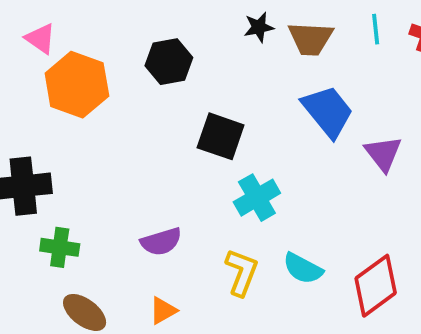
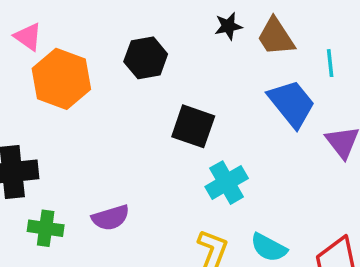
cyan line: (376, 29) -> (330, 63), moved
brown trapezoid: (311, 39) -> (276, 37), turned 54
purple semicircle: (161, 242) -> (111, 218), moved

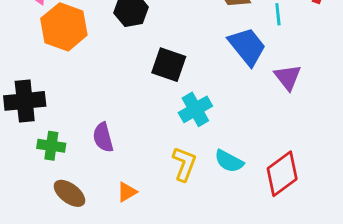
purple semicircle: (111, 218) -> (103, 137), turned 92

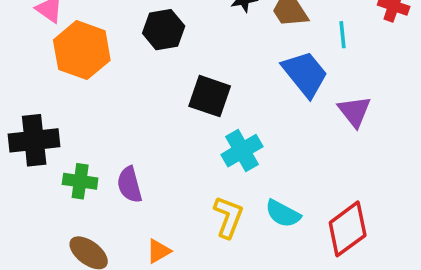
green cross: (51, 146) -> (80, 181), moved

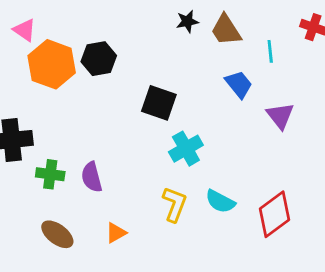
black hexagon: (164, 30) -> (99, 59), moved
blue trapezoid: (305, 74) -> (239, 84), size x0.7

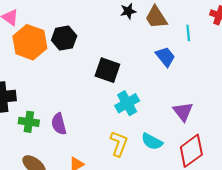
purple triangle: (280, 116) -> (183, 112), moved

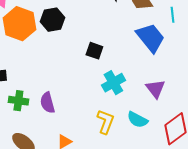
blue trapezoid: (165, 57) -> (150, 38), size x1.5
black square: (107, 70) -> (94, 51), size x0.7
purple triangle: (183, 112) -> (155, 89), moved

